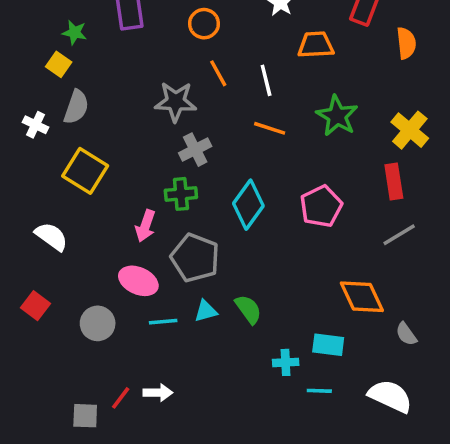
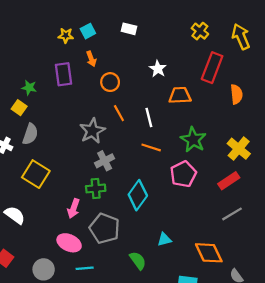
gray star: (176, 102) -> (92, 131), turned -30
red rectangle: (394, 182) -> (229, 181), turned 65
pink pentagon: (321, 206) -> (183, 174), moved
cyan triangle: (206, 311) -> (164, 239), moved

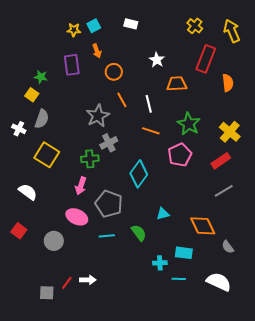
green cross: (96, 188) -> (90, 159), moved
cyan line: (85, 268) -> (107, 236), moved

